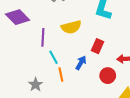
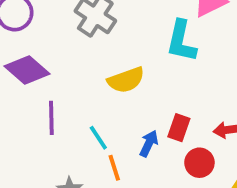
purple line: (43, 37) -> (51, 118), moved
red rectangle: (97, 46) -> (179, 128), moved

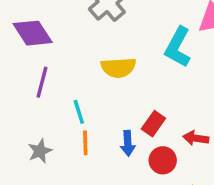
blue arrow: (149, 144) -> (128, 143), moved, turned 135

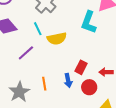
purple line: (42, 82) -> (26, 53), moved, turned 42
cyan line: (79, 112) -> (38, 29), moved
gray star: (40, 151) -> (19, 92), size x1.5

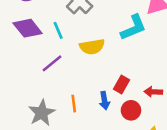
cyan L-shape: (89, 22) -> (133, 28), turned -135
cyan line: (38, 29) -> (58, 30), moved

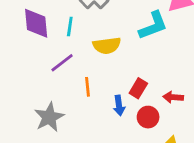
purple diamond: (28, 28) -> (36, 23), turned 32
cyan line: (58, 30) -> (70, 27), turned 30
orange line: (74, 104) -> (88, 87), moved

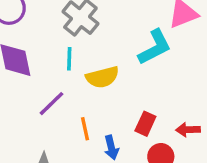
cyan line: (70, 27) -> (69, 59), moved
blue arrow: (119, 106) -> (111, 148), moved

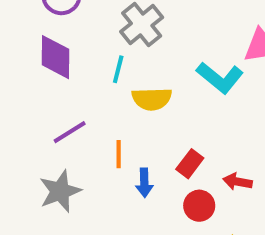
cyan L-shape: (155, 47) -> (220, 78), turned 54
purple line: (52, 104) -> (70, 132), moved

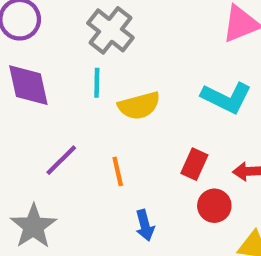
cyan L-shape: (220, 78) -> (226, 98), moved
blue arrow: (144, 183) -> (145, 225), moved
gray star: (60, 191) -> (33, 226), moved

